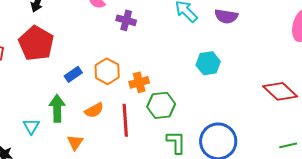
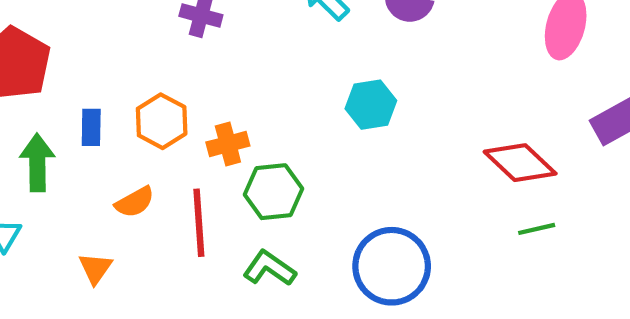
blue rectangle: (73, 74) -> (91, 127), turned -54
green arrow: (57, 108) -> (37, 163), moved
green L-shape: (176, 142) -> (269, 268), moved, turned -55
green line: (288, 145) -> (537, 229), moved

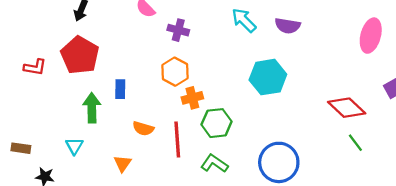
cyan hexagon: (371, 105) -> (268, 77), size x1.4
orange hexagon: (162, 121) -> (175, 72), moved
orange semicircle: (135, 202) -> (143, 128), turned 45
green line: (537, 229) -> (355, 143), turned 66

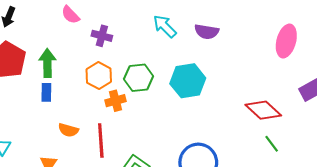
green arrow: (92, 108) -> (47, 63), moved
green hexagon: (217, 123) -> (139, 78), moved

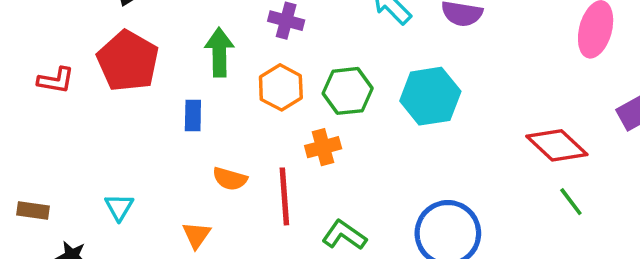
green arrow: (47, 63) -> (219, 52), moved
orange cross: (116, 101) -> (323, 147), moved

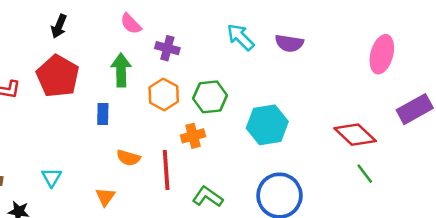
cyan hexagon: (430, 96) -> (267, 125), moved

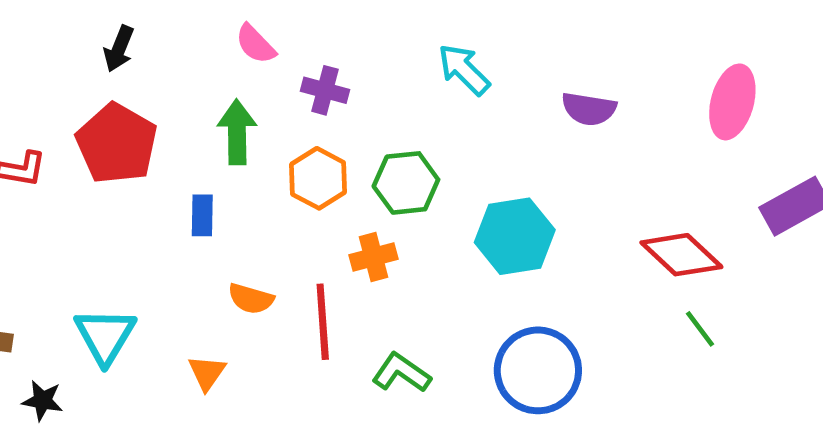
purple semicircle: (289, 43) -> (589, 109), moved
cyan triangle: (52, 177) -> (105, 336), size x1.6

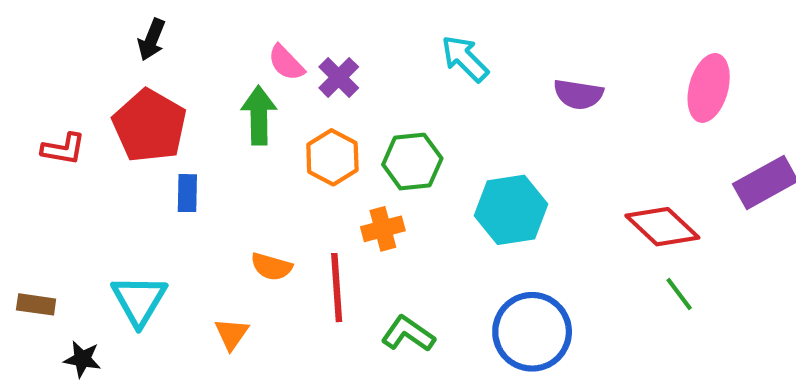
pink semicircle: (255, 44) -> (286, 63), moved
purple cross: (325, 90) -> (339, 77), turned 30
blue rectangle: (202, 215) -> (187, 193), moved

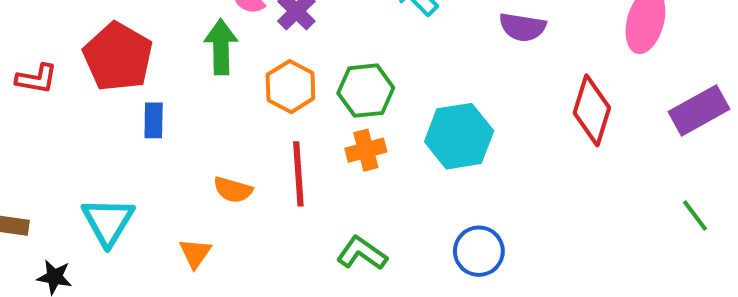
red diamond: (662, 227) -> (592, 110), moved, turned 64
orange cross: (383, 229) -> (366, 150), moved
red line: (337, 288) -> (298, 174), moved
green line: (679, 294) -> (695, 216), moved
blue circle: (532, 332) -> (479, 251), size x0.7

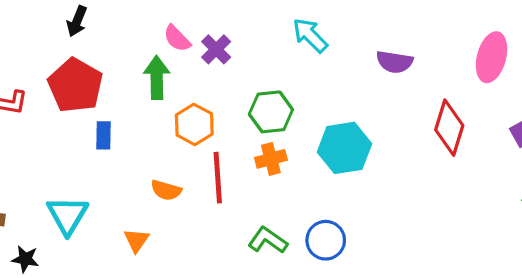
orange hexagon: (290, 87) -> (194, 124), moved
blue circle: (479, 251) -> (326, 240), moved

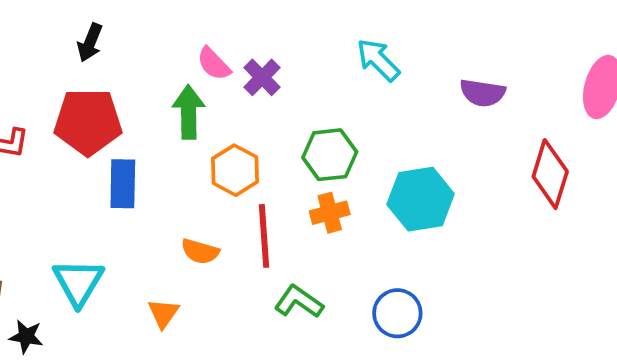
red pentagon: (75, 85) -> (88, 122), turned -30
blue rectangle: (104, 135) -> (123, 184), size x1.4
green L-shape: (268, 240) -> (299, 302), moved

